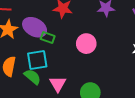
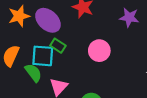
green rectangle: (48, 37) -> (58, 46), moved

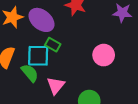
pink circle: (99, 51) -> (104, 55), moved

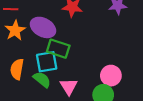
green rectangle: (53, 45) -> (58, 49), size x1.5
pink circle: (104, 55) -> (111, 76), moved

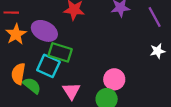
cyan square: (47, 62) -> (48, 66), turned 35
green semicircle: (42, 80) -> (32, 86), moved

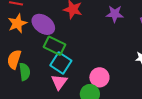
cyan square: (48, 66) -> (61, 63), moved
green semicircle: (32, 86) -> (25, 72), turned 36

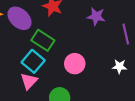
green rectangle: (55, 46) -> (43, 40), moved
pink circle: (99, 77) -> (75, 64), moved

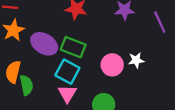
purple ellipse: (20, 18) -> (44, 44), moved
white star: (119, 66) -> (136, 60), moved

